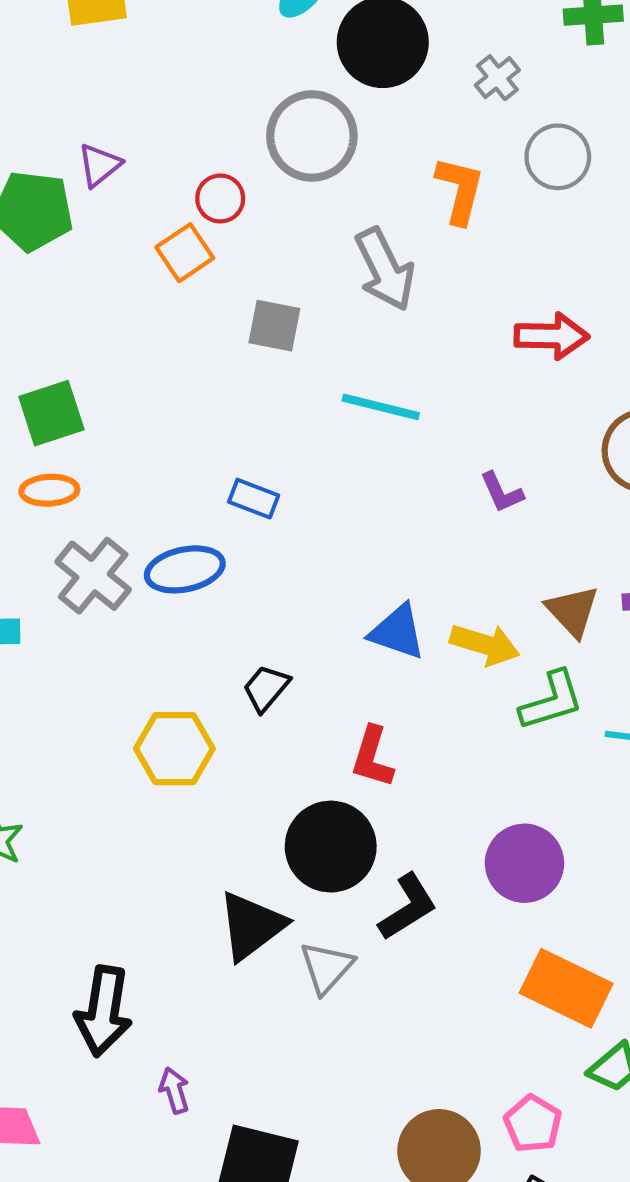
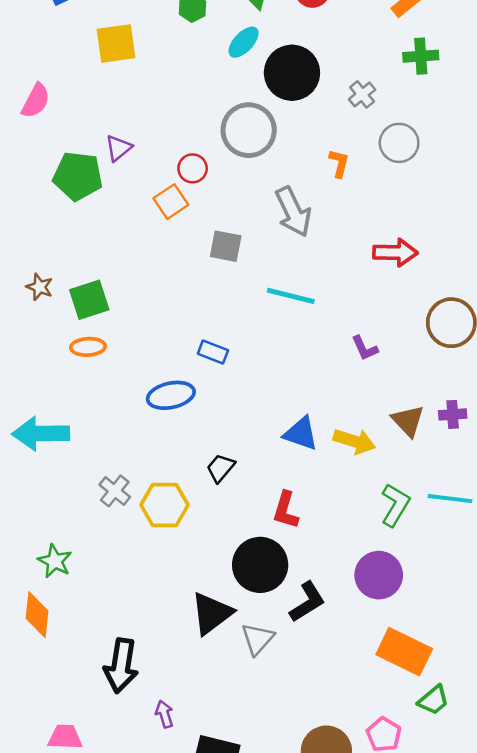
orange L-shape: (460, 190) -> (339, 163), size x0.7
gray cross: (93, 576) -> (115, 491), moved, size x0.7
green L-shape: (552, 701) -> (395, 505), moved, turned -42

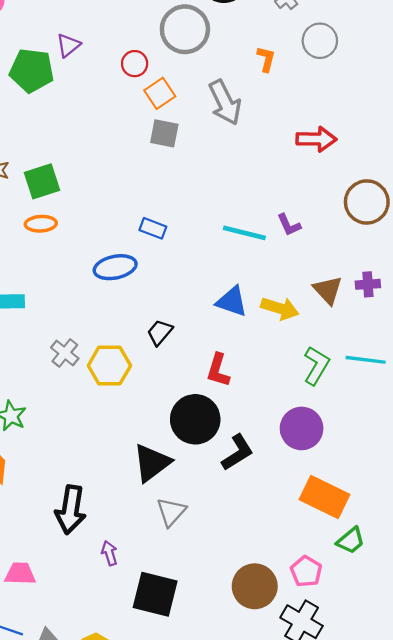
orange square: (171, 202) -> (160, 93), moved
cyan line: (291, 296) -> (244, 233), moved
gray triangle: (258, 639) -> (171, 512), moved

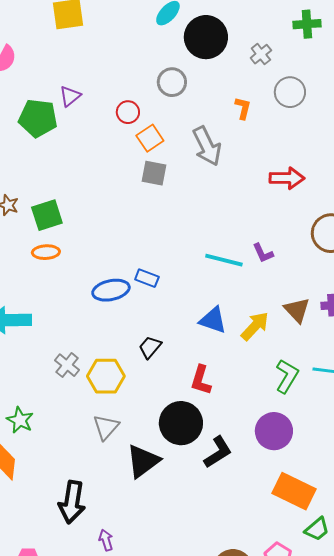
gray circle: (185, 29) -> (172, 82), size x0.7
blue rectangle: (153, 228) -> (147, 278), moved
yellow arrow: (280, 308) -> (255, 326), turned -64
gray triangle: (171, 512) -> (106, 427), moved

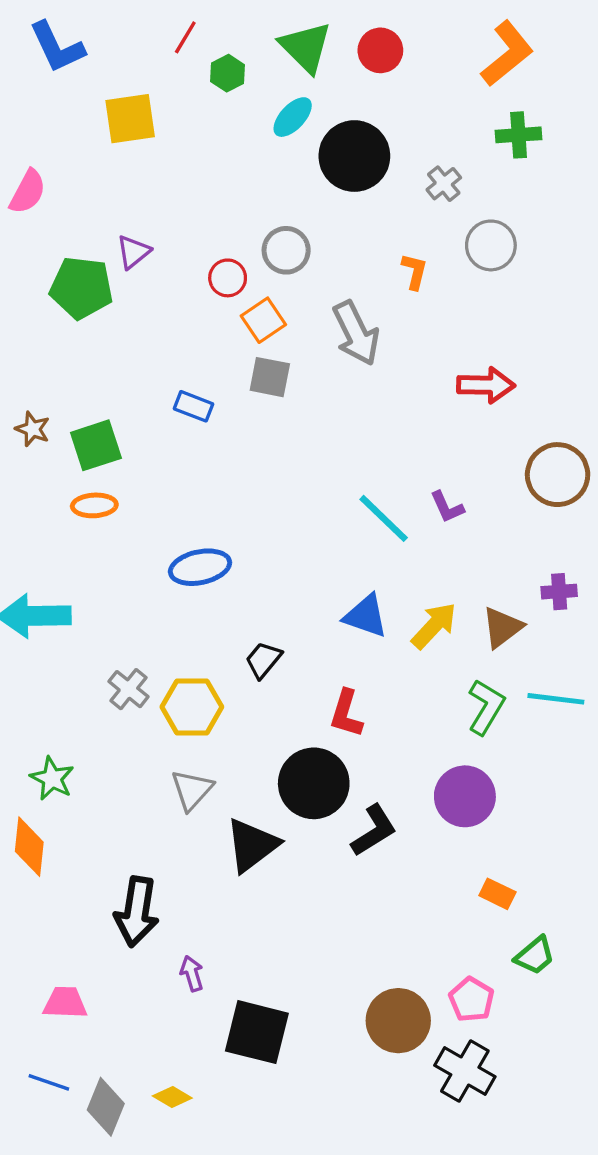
gray circle: (172, 82) -> (286, 250), moved
cyan line: (224, 260) -> (384, 518), turned 30
blue rectangle: (147, 278) -> (193, 406), moved
brown triangle: (297, 310) -> (502, 627), moved, turned 36
orange rectangle: (294, 491) -> (497, 894), size x0.5

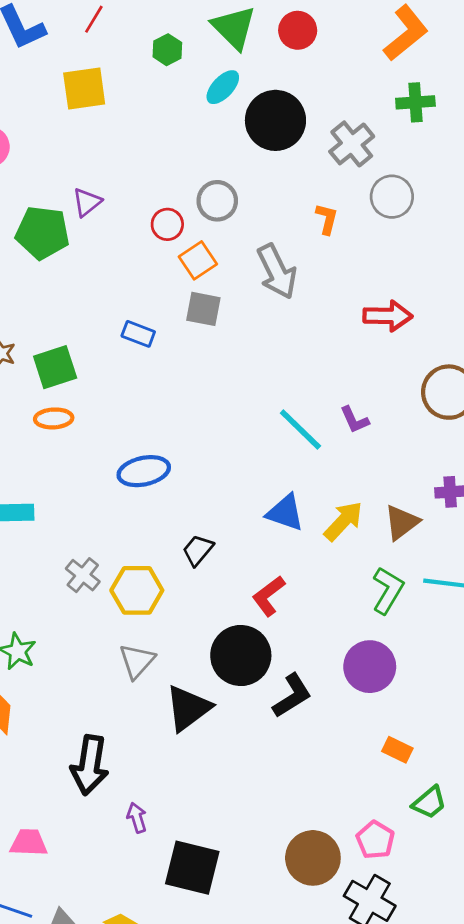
red line: (185, 37) -> (94, 19), moved
gray cross: (444, 184) -> (352, 144), size x1.5
red L-shape: (346, 713) -> (269, 596), turned 36

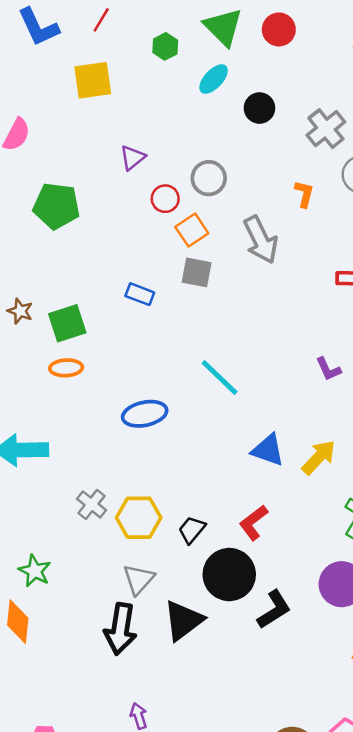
black circle: (275, 120) -> (259, 108), size x0.6
purple triangle: (87, 202) -> (133, 158), moved
cyan line: (300, 430) -> (220, 378), moved
black trapezoid: (198, 550) -> (192, 530), moved
black arrow: (90, 765) -> (120, 629), moved

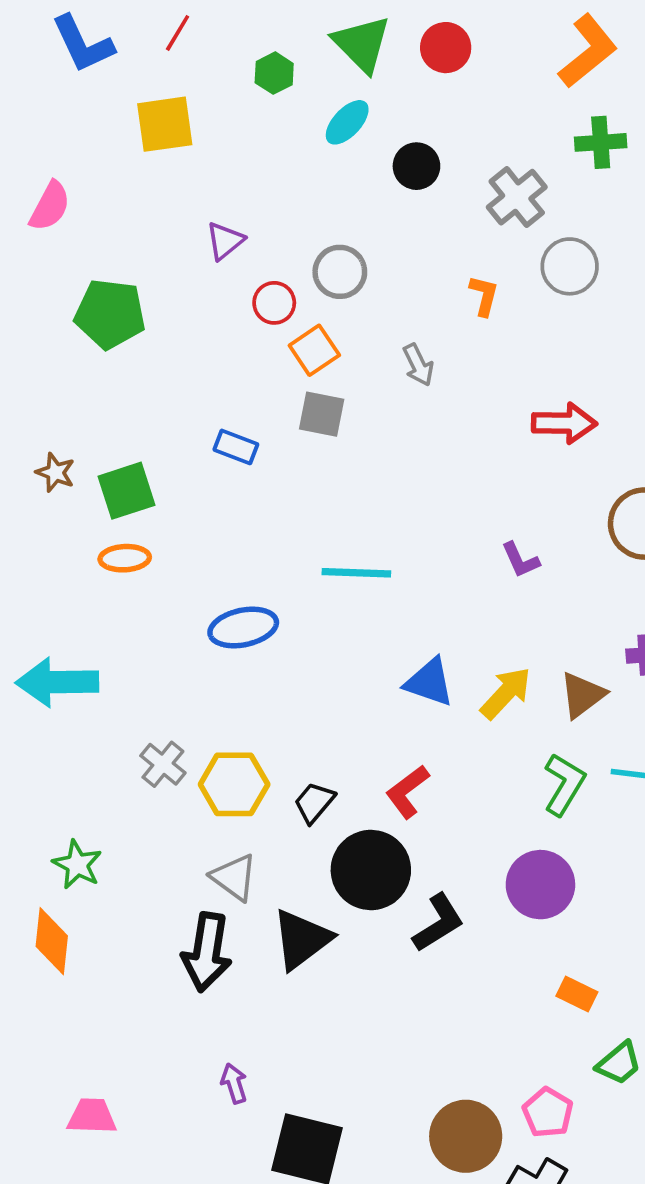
gray arrow: (261, 240) -> (418, 365), size x0.6
cyan line: (220, 378) -> (356, 573), turned -42
gray triangle: (139, 579) -> (234, 877), turned -36

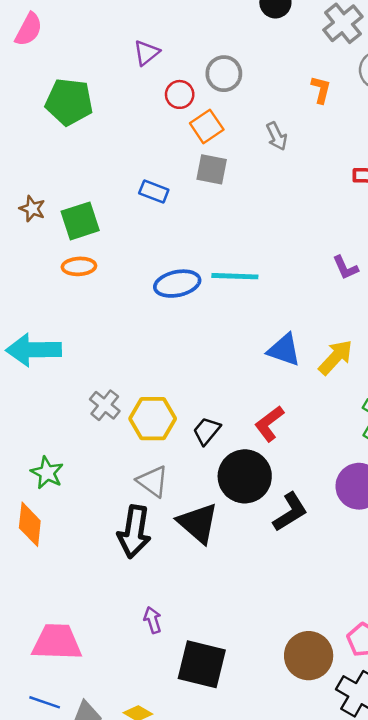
blue ellipse: (243, 627) -> (177, 284), moved
black triangle: (302, 939) -> (198, 523), turned -42
pink trapezoid: (92, 1116) -> (57, 642), size x1.5

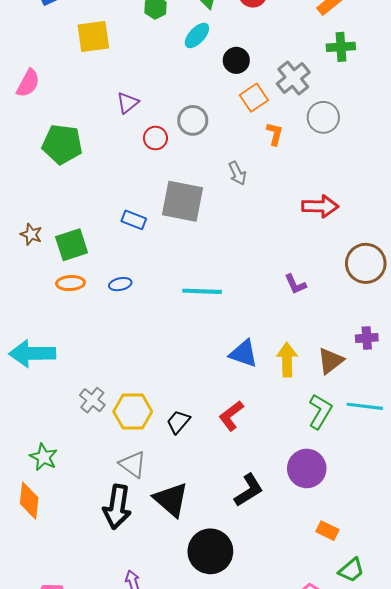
orange square: (207, 126) -> (254, 98), moved
gray square: (212, 169) -> (182, 201), size x1.6
blue ellipse: (177, 284) -> (120, 284), moved, size x0.6
yellow arrow: (336, 357) -> (287, 360), turned -44
black circle: (245, 476) -> (210, 551), moved

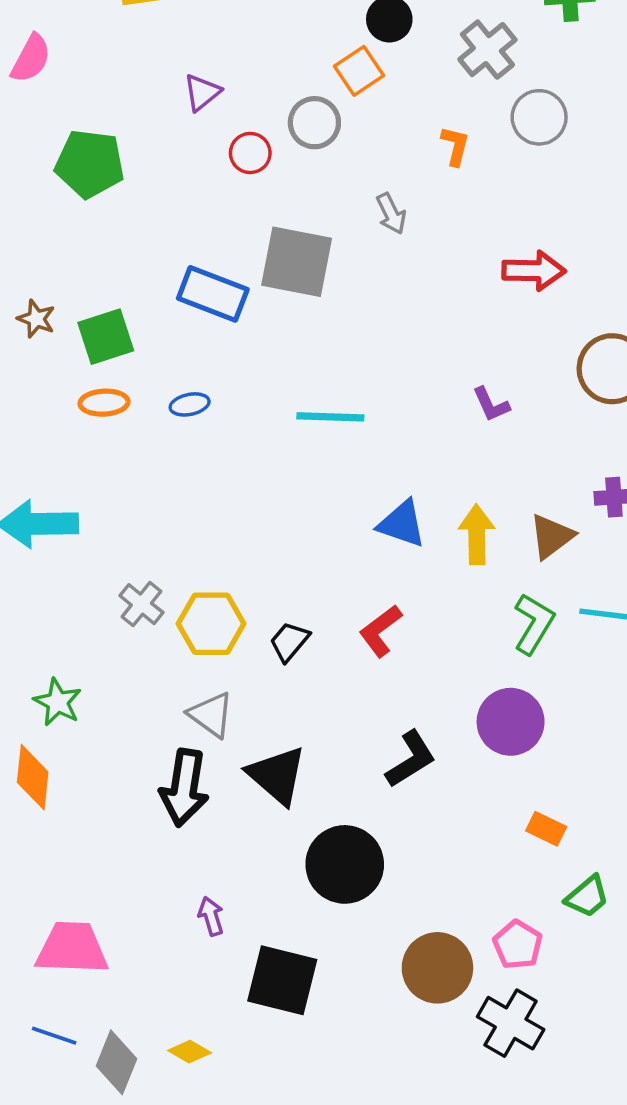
orange square: (254, 98) -> (359, 71), moved
blue rectangle: (134, 220) -> (213, 294), size x1.6

